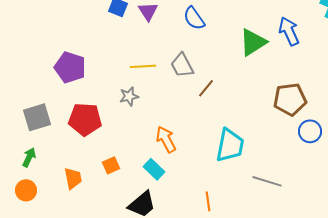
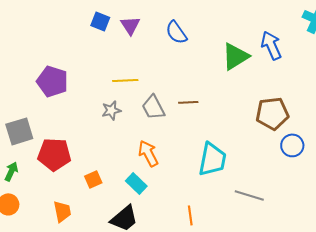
gray trapezoid: (182, 65) -> (153, 107), moved
brown line: (206, 88) -> (188, 102), turned 48
red pentagon: (85, 119) -> (54, 154), moved
orange trapezoid: (73, 178) -> (62, 211), moved

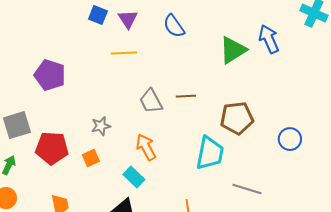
yellow line: (125, 80) -> (124, 53), moved
gray star: (111, 110) -> (101, 126), moved
brown pentagon: (272, 113) -> (237, 118), moved
orange square: (93, 179) -> (91, 158), moved

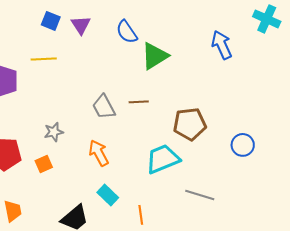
green triangle: (233, 50) -> (155, 56), moved
yellow line: (124, 53) -> (44, 59), moved
cyan trapezoid: (210, 153) -> (163, 159), turned -123
cyan rectangle: (134, 177) -> (108, 195), moved

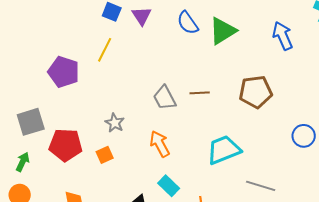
green triangle: (155, 56) -> (223, 31), moved
yellow line: (44, 59) -> (105, 50), turned -60
brown pentagon: (190, 124) -> (256, 92), moved
gray star: (54, 132) -> (115, 123), turned -30

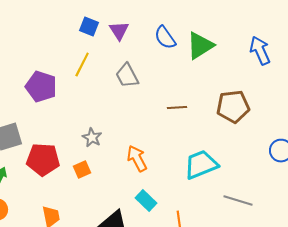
gray trapezoid: (165, 98) -> (127, 76), moved

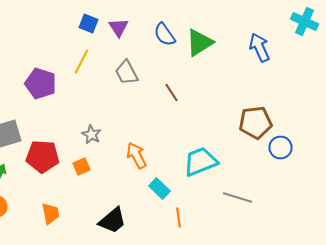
brown pentagon: (233, 107) -> (256, 122), moved
brown line: (177, 108) -> (172, 92), moved, turned 60
cyan rectangle: (146, 201) -> (160, 188), moved

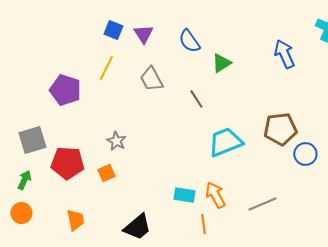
green triangle: (200, 42) -> (221, 63), moved, size x0.7
orange arrow: (136, 156) -> (215, 195), moved
cyan trapezoid: (200, 162) -> (225, 142), moved
cyan rectangle: (160, 188) -> (184, 195), turned -35
gray line: (238, 198) -> (262, 204), turned -40

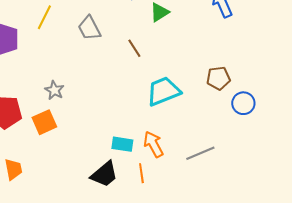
brown pentagon: (280, 129) -> (218, 78), size x0.7
orange square: (106, 173) -> (44, 122), size x1.4
black trapezoid: (137, 227) -> (104, 174), moved

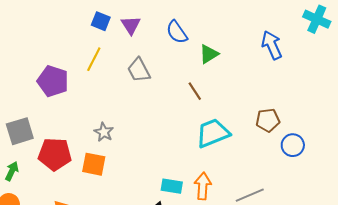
brown line: (134, 48) -> (195, 91), moved
orange square: (44, 122) -> (94, 164), turned 35
orange arrow: (153, 144) -> (203, 186), turned 32

